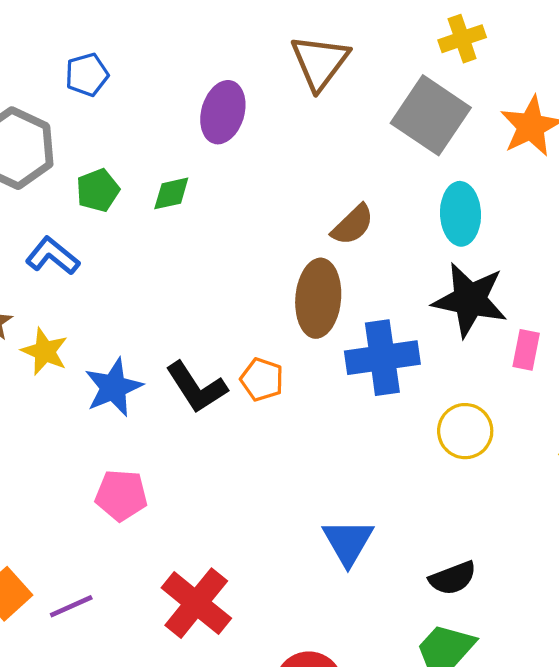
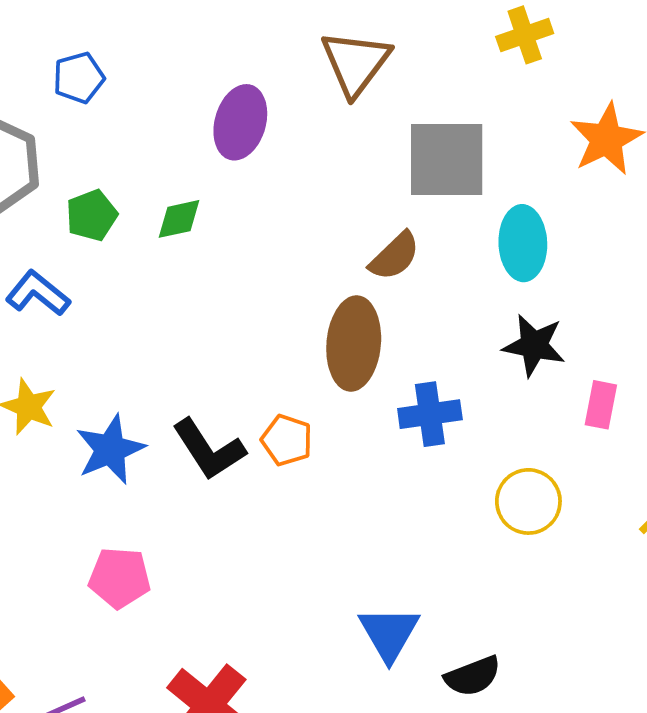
gray square: (431, 115) -> (447, 159), moved, turned -34
black star: (470, 300) -> (534, 345), size x0.7
blue cross: (382, 358) -> (430, 414), size x0.7
black semicircle: (453, 578) -> (473, 676), moved

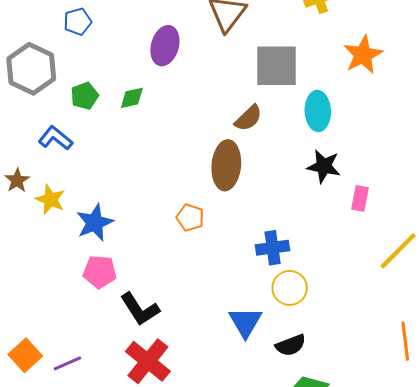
blue cross: (430, 414) -> (273, 248), moved
black L-shape: (209, 449) -> (140, 309), moved
yellow circle: (528, 501) -> (290, 288), moved
pink pentagon: (120, 578) -> (100, 272), moved

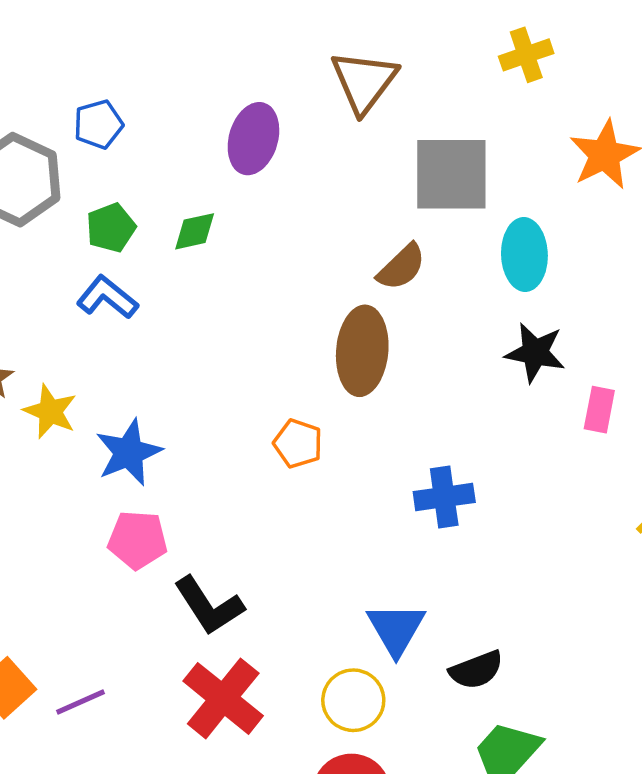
blue pentagon: (78, 22) -> (98, 124), moved
blue L-shape: (55, 138) -> (107, 297), moved
yellow circle: (290, 288) -> (353, 700), moved

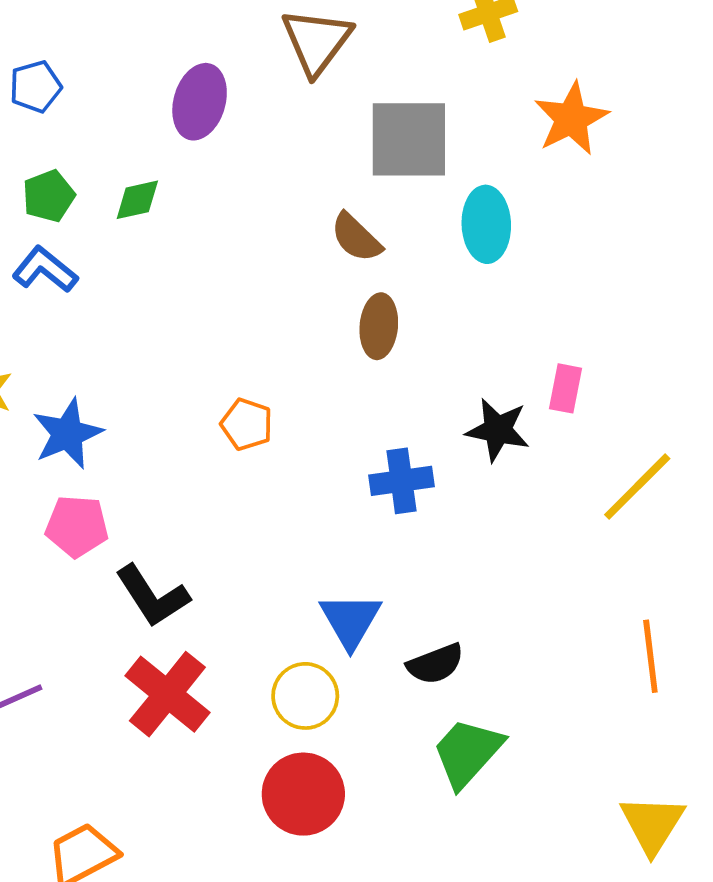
brown semicircle: (401, 267) -> (356, 238), turned 88
brown ellipse: (362, 351) -> (379, 326), moved, size x0.7
black star: (535, 353) -> (498, 430), moved

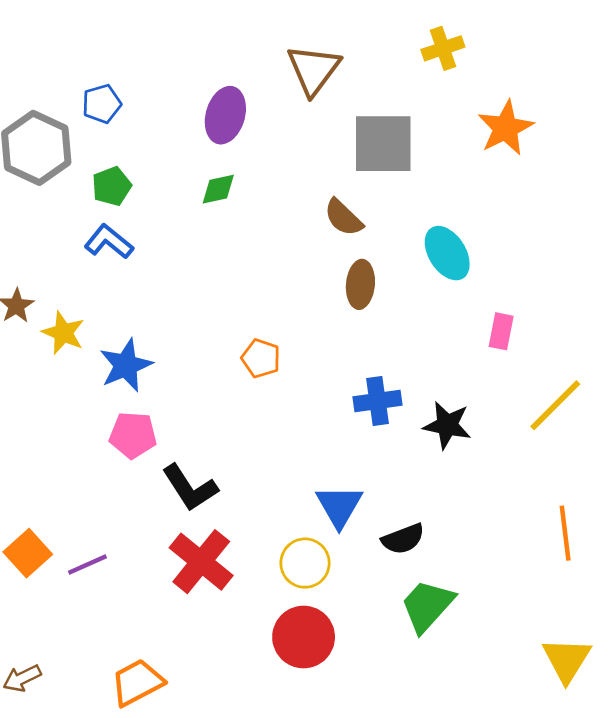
green diamond: (137, 200) -> (218, 189), moved
cyan ellipse: (486, 224) -> (447, 253), moved, turned -30
black star: (498, 430) -> (447, 425), moved

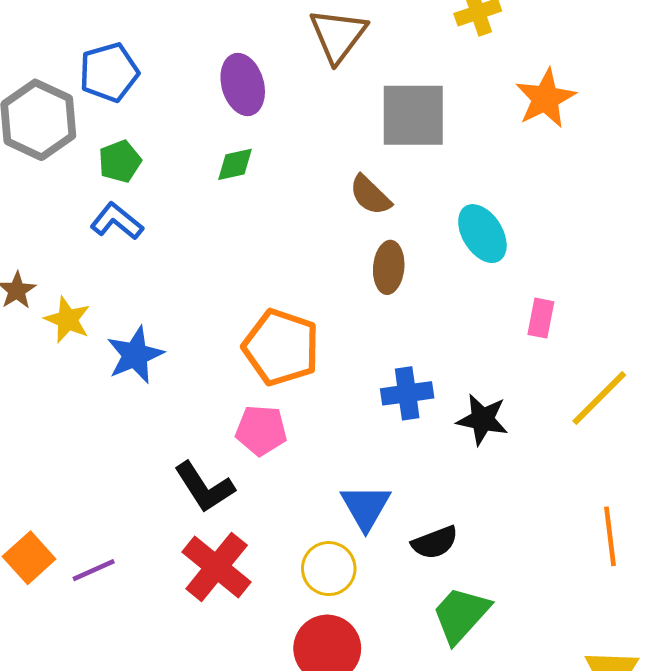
blue pentagon: (102, 104) -> (109, 72), size x1.4
purple ellipse: (225, 115) -> (243, 84), turned -32
orange pentagon: (261, 358) -> (281, 347), size x1.8
pink pentagon: (133, 435) -> (261, 430), moved

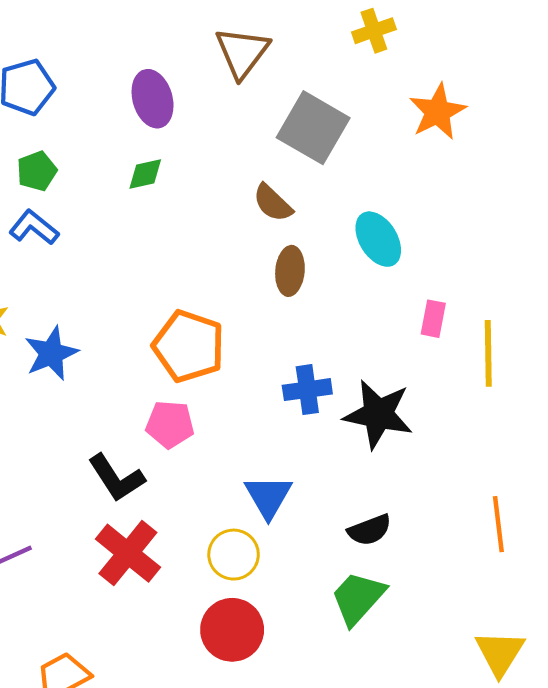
gray square: (413, 115) -> (313, 128), turned 30
yellow line: (599, 398) -> (488, 353), moved, turned -46
black star: (482, 419) -> (378, 414), size x1.4
black semicircle: (435, 542) -> (370, 530), moved

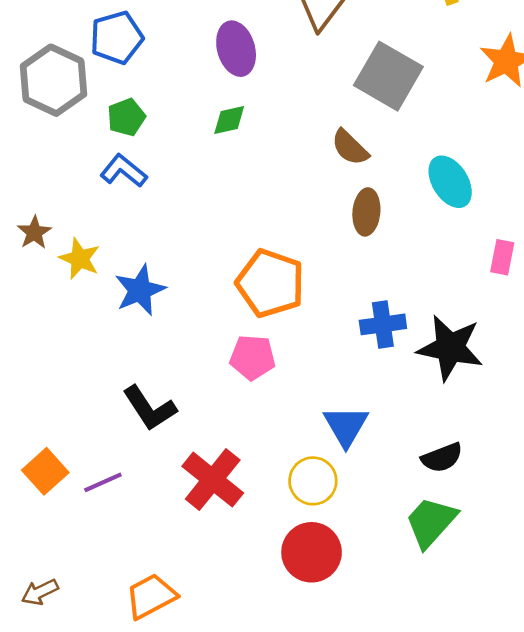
black L-shape: (116, 478) -> (150, 408), moved

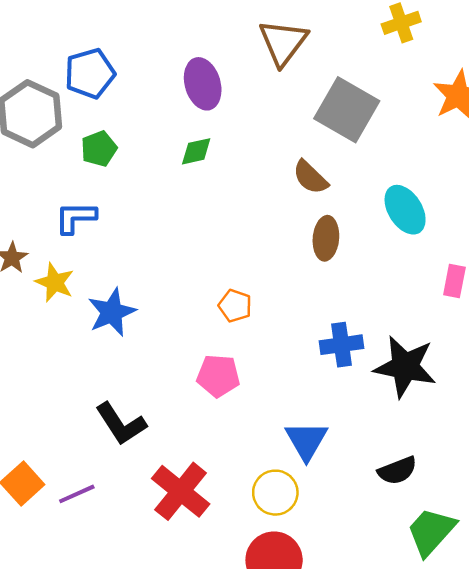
blue L-shape: (124, 171) -> (75, 217), moved, turned -39
orange pentagon: (270, 283) -> (235, 306), size x0.5
green trapezoid: (431, 522) -> (431, 532), moved

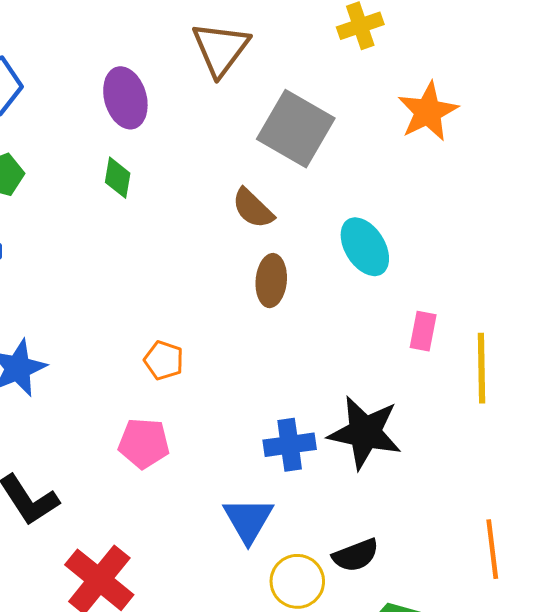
green diamond: (196, 151) -> (118, 178), turned -68
blue cross: (342, 345) -> (290, 445), moved
yellow circle: (275, 493) -> (297, 581), moved

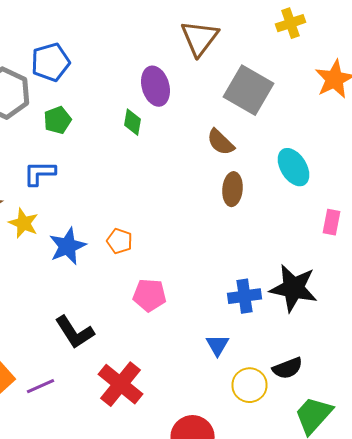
purple ellipse: (125, 98) -> (156, 86), moved
orange pentagon: (164, 360) -> (120, 241), moved
blue triangle: (248, 520) -> (218, 345), size x0.7

